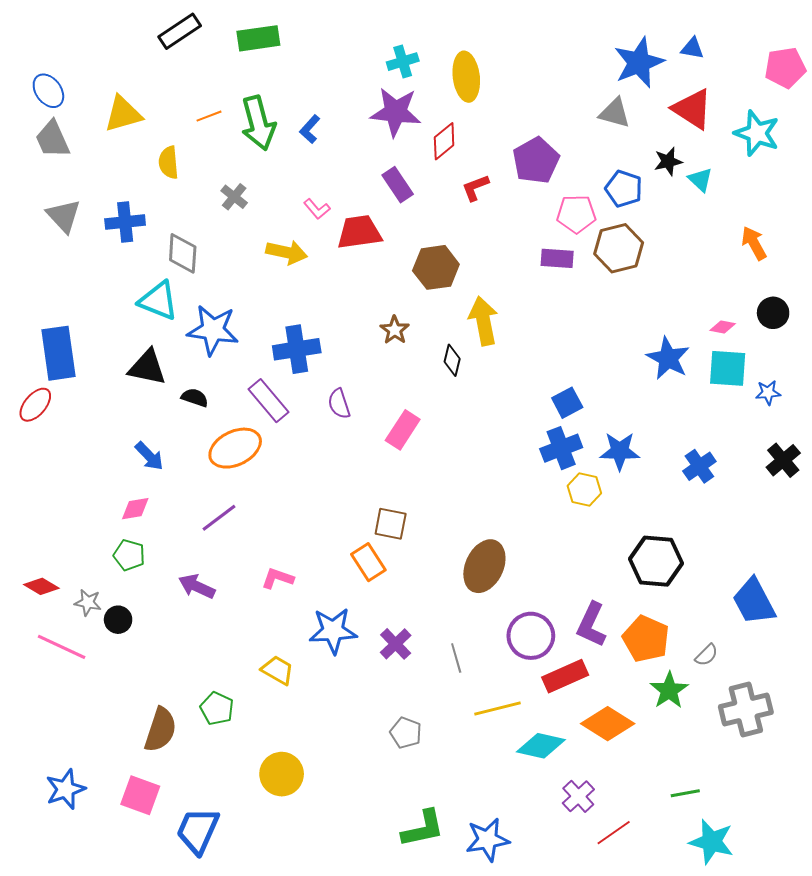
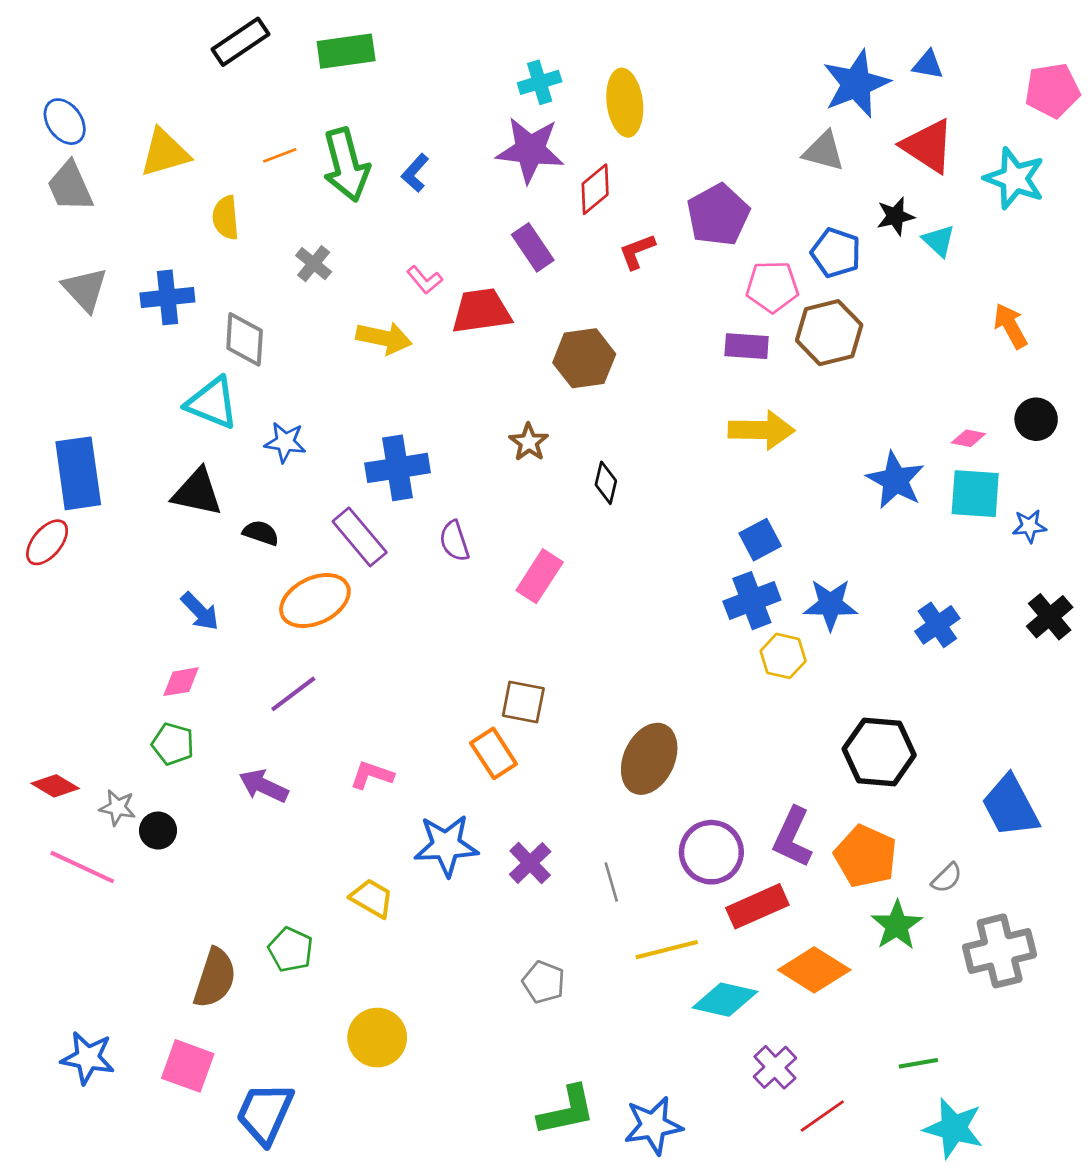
yellow arrow: (483, 321) -> (761, 430), moved, turned 102
blue star: (213, 330) -> (285, 442), size x0.6
blue star: (66, 789) -> (88, 1058), turned 30

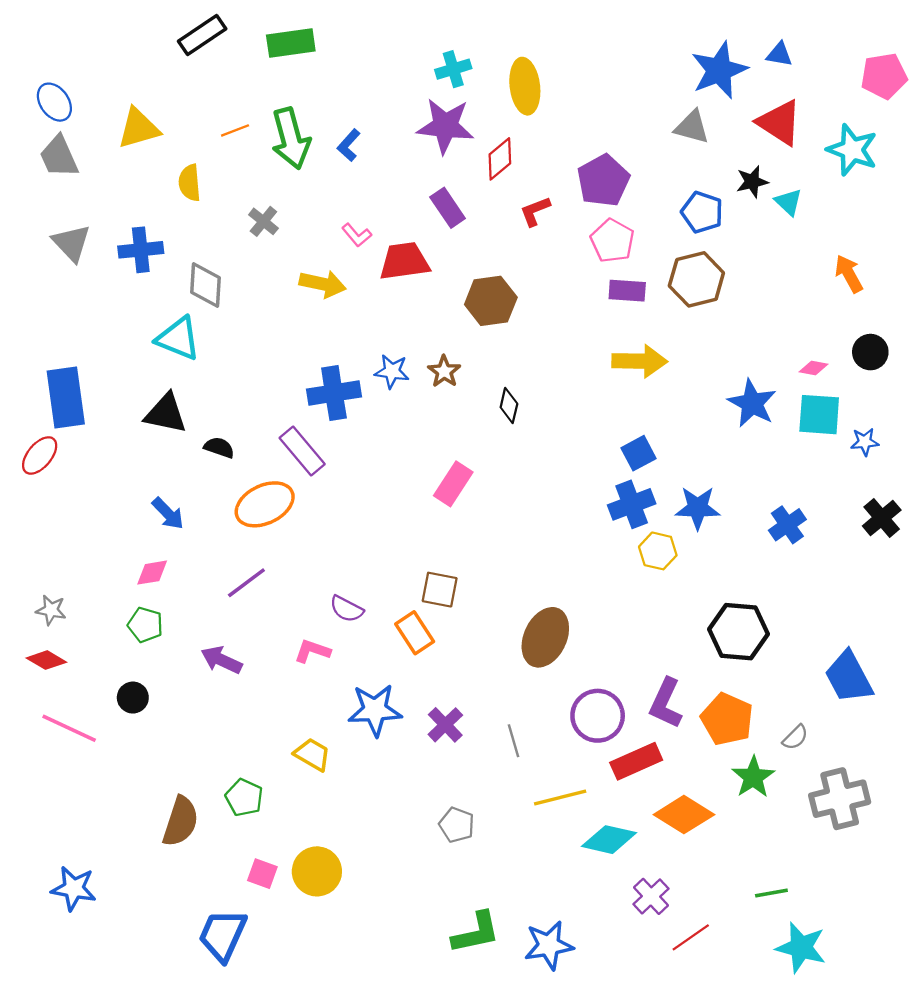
pink pentagon: (772, 287) -> (612, 241), moved, turned 30
blue star: (285, 442) -> (392, 371), moved
purple semicircle: (454, 541) -> (346, 609), moved, turned -44
gray star: (117, 808) -> (51, 610), moved
pink square: (188, 1066) -> (262, 874), moved, size x0.7

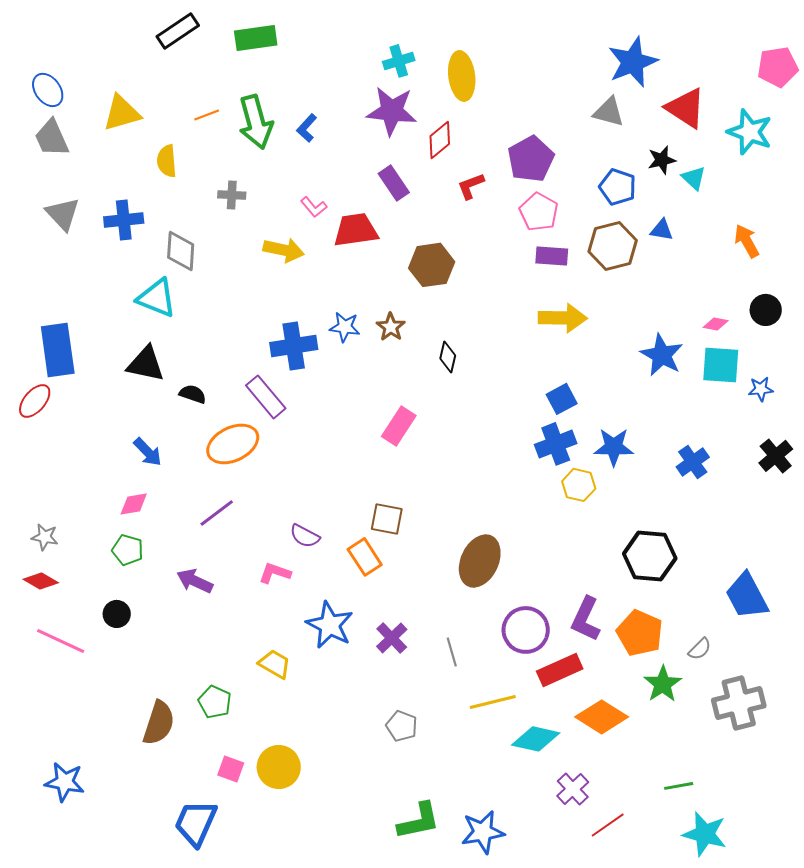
blue triangle: (779, 54) -> (662, 230), moved
gray cross: (263, 221) -> (232, 195), turned -36
blue star: (375, 710) -> (330, 625), turned 30

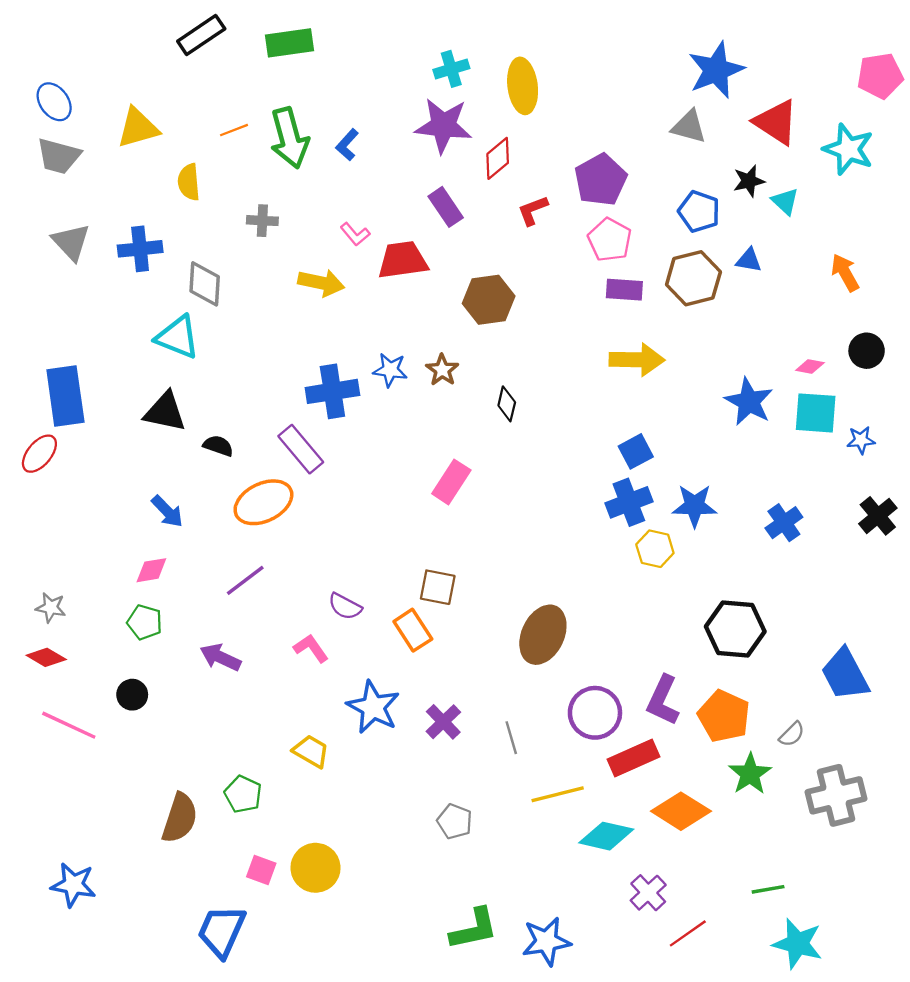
gray trapezoid: (52, 138) -> (59, 156), turned -51
pink L-shape: (275, 573) -> (311, 648), turned 36

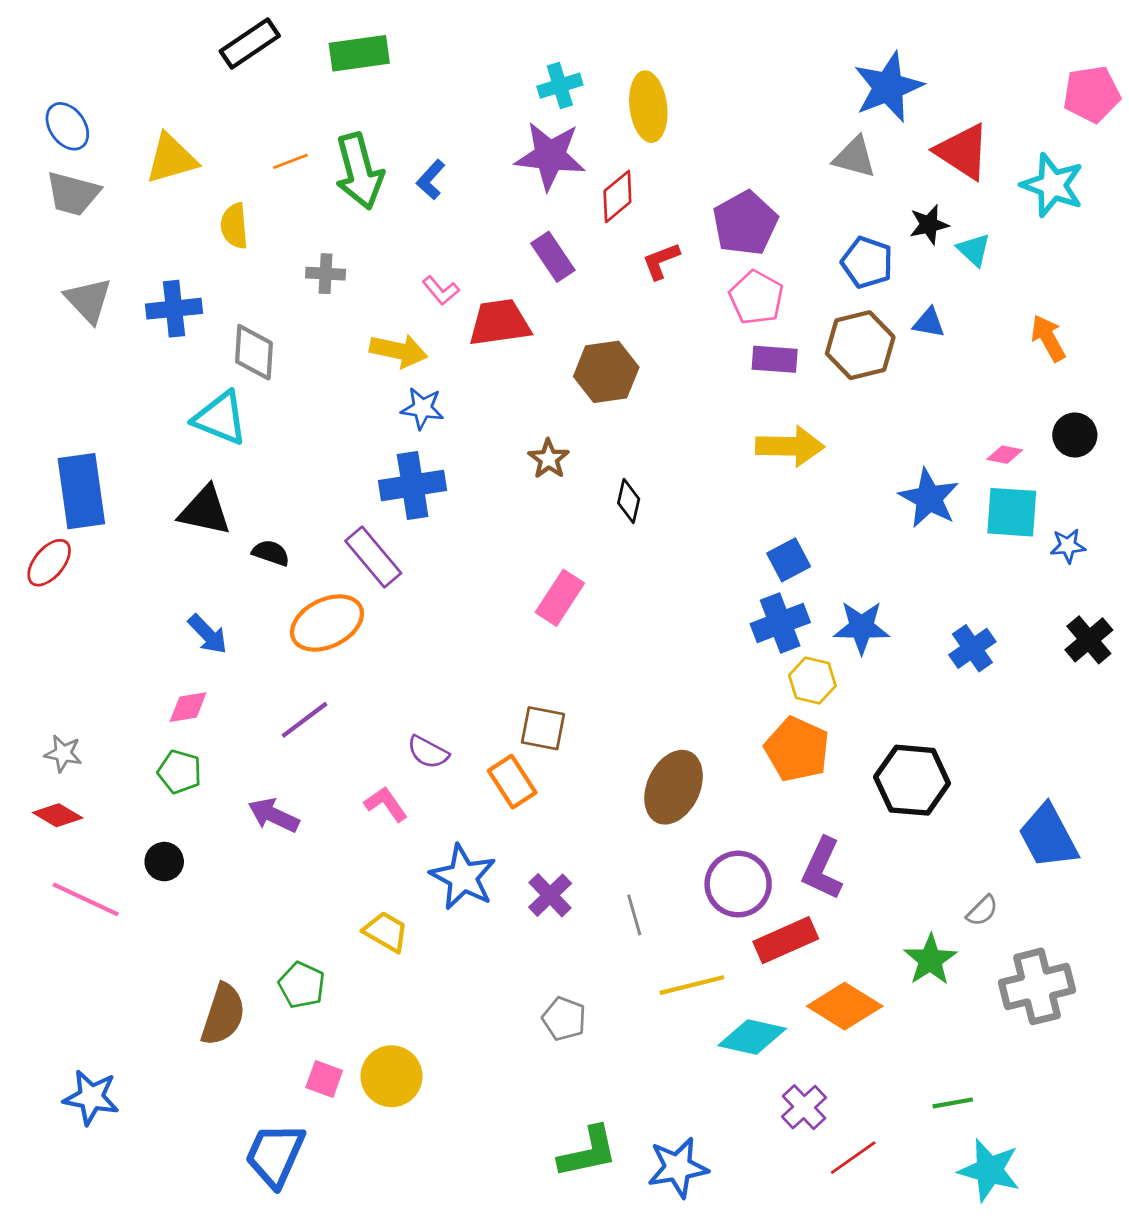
blue star: (390, 370) -> (422, 408), moved
orange pentagon: (724, 716) -> (797, 749), moved

